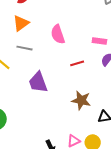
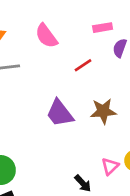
purple trapezoid: (38, 82) -> (60, 113), moved

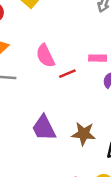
red line: (83, 65) -> (67, 74), moved

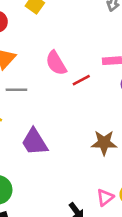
purple trapezoid: (44, 128) -> (35, 142), moved

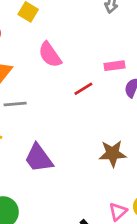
pink semicircle: (56, 63) -> (50, 55), moved

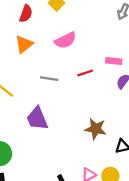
pink semicircle: (50, 55) -> (65, 40), turned -95
gray line: (15, 104) -> (49, 79), moved

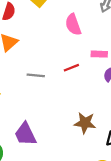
pink semicircle: (65, 40) -> (73, 25), moved, turned 100
purple trapezoid: (37, 119) -> (25, 134), moved

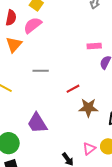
pink semicircle: (73, 25) -> (33, 25), moved, turned 78
red line: (71, 68) -> (73, 89), moved

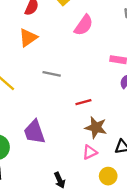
pink semicircle: (33, 25) -> (84, 25), moved, turned 150
pink triangle: (89, 149) -> (90, 152), moved

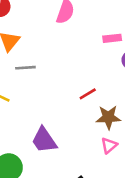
gray line: (52, 74) -> (25, 68), moved

